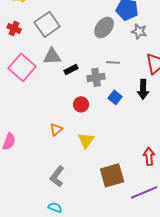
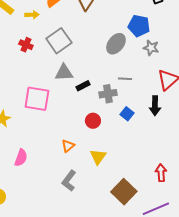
pink square: (22, 67) -> (37, 99), moved, turned -32
brown square: (112, 175) -> (124, 192), turned -30
gray L-shape: (57, 176) -> (69, 181), moved

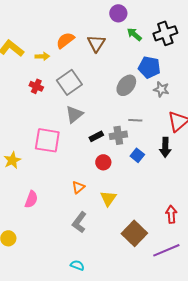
gray triangle: (64, 73) -> (74, 114), turned -36
black rectangle: (83, 86) -> (96, 136), moved

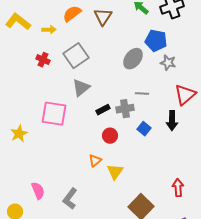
orange triangle: (78, 187) -> (95, 161), moved
pink semicircle: (31, 199) -> (38, 191), moved, turned -42
gray L-shape: (79, 222) -> (70, 199), moved

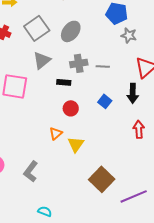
gray ellipse: (133, 59) -> (71, 31), moved
gray cross: (125, 109) -> (79, 63), moved
black rectangle: (103, 110) -> (64, 82), turned 32
red arrow: (178, 188) -> (139, 129), moved

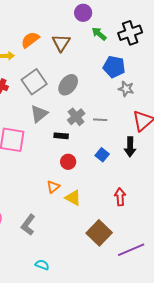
gray cross: (79, 63) -> (76, 117), turned -30
red arrow: (139, 129) -> (120, 197), moved
yellow triangle: (76, 144) -> (73, 198), turned -36

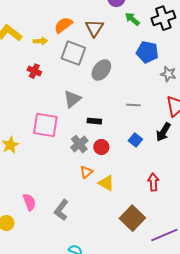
gray square: (34, 82) -> (73, 53), moved, turned -35
gray star: (126, 89) -> (168, 74), moved
gray cross: (76, 117) -> (79, 144), moved
black arrow: (130, 147) -> (163, 132), turned 30

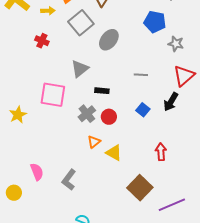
gray square: (73, 53) -> (81, 23), turned 30

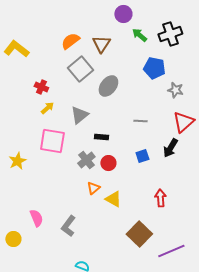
yellow arrow: (48, 11) -> (47, 108), moved, turned -40
blue square: (143, 110) -> (142, 156), turned 32

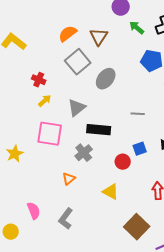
black rectangle: (101, 137) -> (99, 130), size x1.6
red circle: (108, 163) -> (123, 162), moved
orange triangle: (93, 188) -> (69, 179), moved

